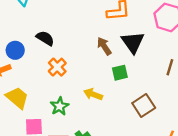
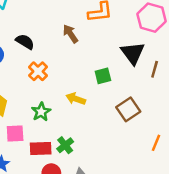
black triangle: (133, 42) -> (133, 53), moved
brown arrow: (104, 46) -> (70, 34), moved

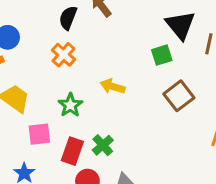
black semicircle: (25, 42) -> (68, 18), moved, turned -96
green square: (103, 76) -> (162, 55), moved
red rectangle: (41, 149) -> (72, 151), turned -65

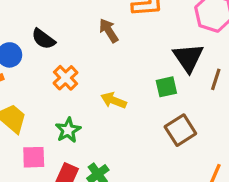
black semicircle: (68, 18) -> (43, 39), moved, turned -80
yellow arrow: (112, 86) -> (114, 100), moved

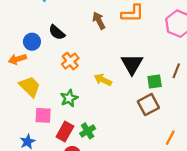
brown arrow: (109, 31) -> (99, 21), moved
black triangle: (188, 58) -> (132, 64), moved
green square: (166, 87) -> (155, 82), moved

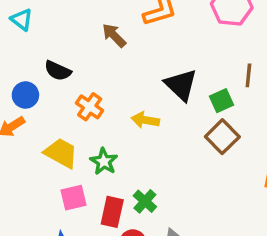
yellow trapezoid: (30, 87) -> (61, 153), moved

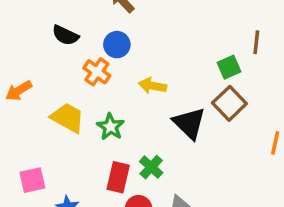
black triangle: (181, 85) -> (189, 123), moved
blue circle: (25, 95) -> (117, 45), moved
pink square: (74, 198) -> (32, 180), moved

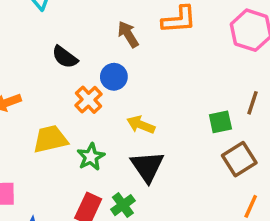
brown square: (229, 103) -> (239, 159), moved
yellow trapezoid: (68, 118) -> (50, 139), turned -54
black triangle: (189, 123) -> (147, 167), moved

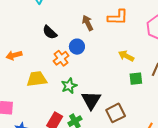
yellow arrow: (141, 125) -> (126, 56), moved
green star: (91, 157) -> (69, 86), moved
brown square: (239, 159) -> (116, 113), moved

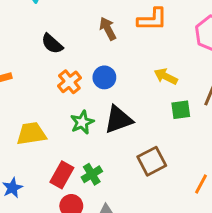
blue circle: (77, 47) -> (104, 77), moved
yellow trapezoid: (37, 79) -> (31, 134), moved
black triangle: (91, 100) -> (118, 120), moved, turned 40

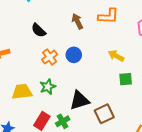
black triangle: (118, 120) -> (80, 100), moved
green star: (82, 122) -> (48, 87), moved

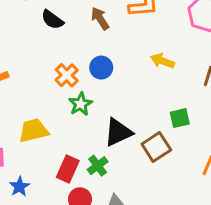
black semicircle: (39, 30) -> (52, 20), moved
green square: (126, 79) -> (180, 118), moved
green star: (48, 87) -> (81, 104), moved

